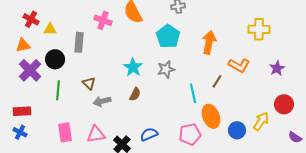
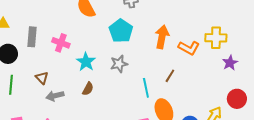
pink cross: (103, 20) -> (61, 43), moved
yellow cross: (259, 29) -> (216, 38), moved
orange L-shape: (239, 65) -> (189, 48), moved

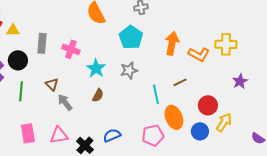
purple star: (230, 63) -> (240, 81), moved
brown line: (170, 76) -> (180, 82), turned 32
gray arrow: (55, 96) -> (65, 102), turned 66
red circle: (237, 99) -> (208, 105), moved

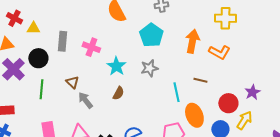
yellow cross: (226, 44) -> (225, 18), moved
purple star: (240, 81) -> (252, 92), moved
brown line: (180, 82) -> (200, 80), turned 40

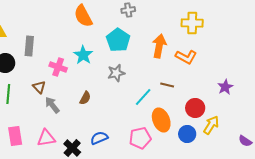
pink cross: (91, 47) -> (58, 67), moved
cyan star: (116, 66) -> (83, 55), moved
cyan line: (176, 92) -> (143, 97), turned 54
purple star: (252, 92) -> (225, 87), moved

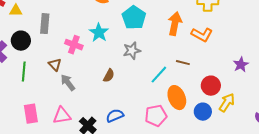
brown semicircle: (85, 98) -> (109, 76), moved

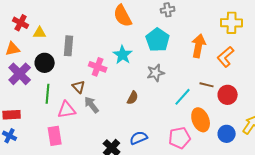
orange L-shape: (202, 35) -> (226, 57), turned 110
red circle: (211, 86) -> (228, 95), moved
pink triangle: (62, 116) -> (67, 110), moved

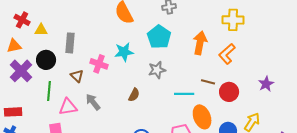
cyan star: (123, 55) -> (124, 52), turned 30
brown triangle: (79, 87) -> (77, 76), moved
cyan line: (183, 97) -> (184, 94), turned 48

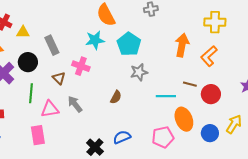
cyan pentagon: (159, 37) -> (129, 44), moved
gray rectangle: (70, 43) -> (52, 45), turned -30
cyan star: (124, 52) -> (95, 40), moved

